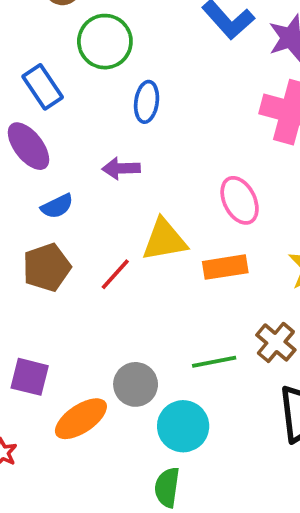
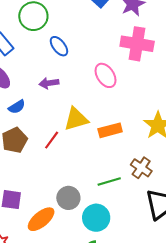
blue ellipse: (147, 102) -> (59, 46), turned -40
pink ellipse: (240, 200) -> (106, 75), moved

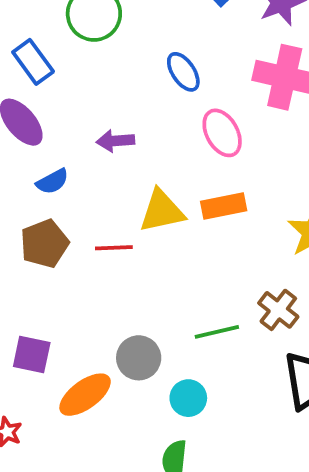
blue ellipse: (59, 46) -> (183, 72), moved
orange rectangle: (110, 130) -> (224, 206), moved
red line: (52, 140) -> (114, 248), turned 48
cyan circle: (96, 218) -> (188, 398), size x0.7

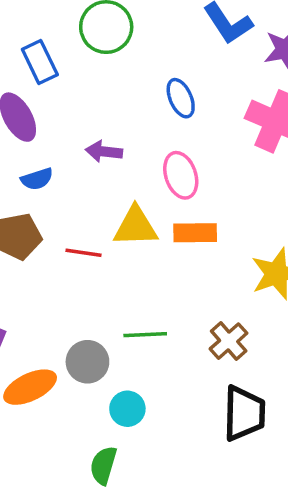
pink ellipse: (222, 133) -> (181, 175), moved
green line: (217, 332) -> (145, 335), moved

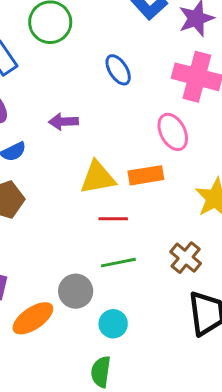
pink ellipse: (181, 175) -> (173, 132), moved
red line: (83, 253) -> (113, 219), moved

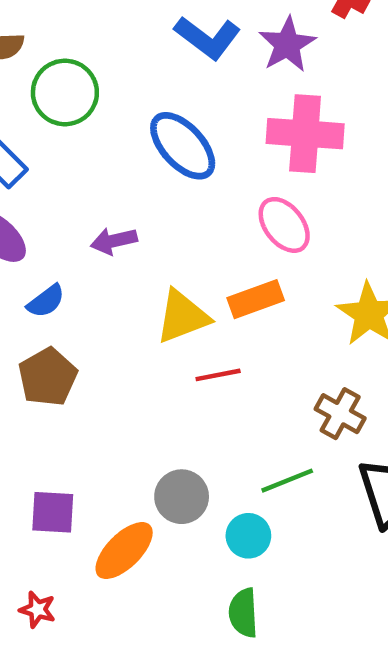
blue ellipse: (118, 70) -> (183, 146), size x1.5
green line: (118, 263) -> (287, 481), moved

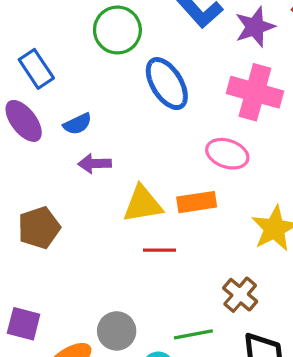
green circle: (65, 92) -> (117, 30), moved
pink ellipse: (284, 225) -> (227, 154), turned -45
purple arrow: (114, 241) -> (95, 164), moved
blue semicircle: (46, 301) -> (78, 124), moved

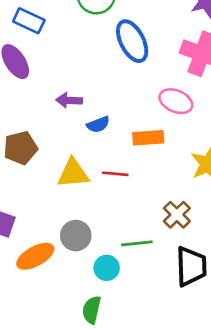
blue rectangle: (36, 69) -> (29, 21), turned -36
blue semicircle: (78, 124) -> (98, 125), moved
yellow triangle: (143, 204) -> (73, 173), moved

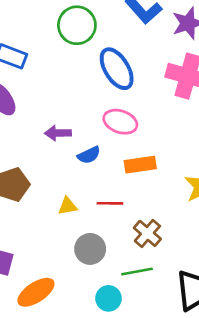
pink ellipse: (176, 101) -> (120, 122), moved
yellow triangle: (73, 173) -> (68, 206), size x0.6
brown cross: (177, 215) -> (147, 233), moved
gray circle: (76, 236) -> (90, 249), moved

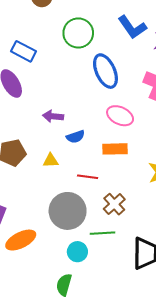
pink ellipse: (120, 122) -> (120, 116), moved
yellow triangle: (68, 206) -> (51, 161), moved
gray circle: (90, 249) -> (68, 211), size x1.5

